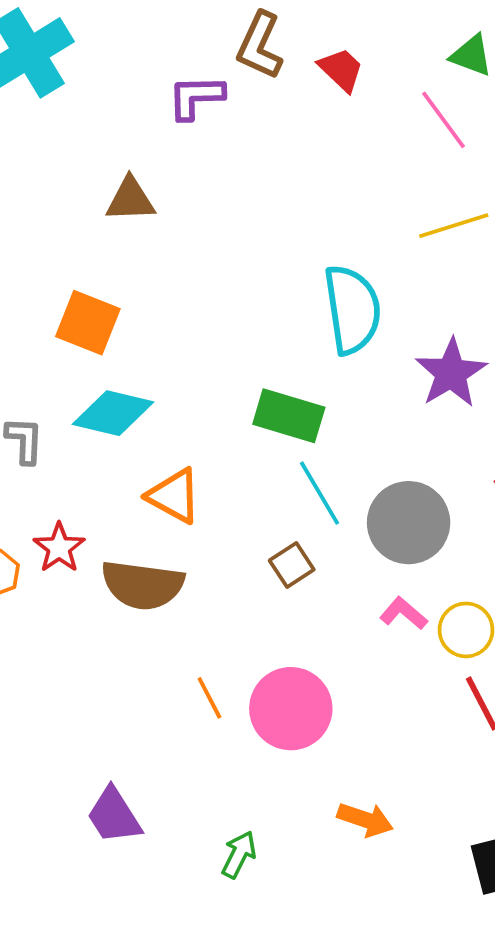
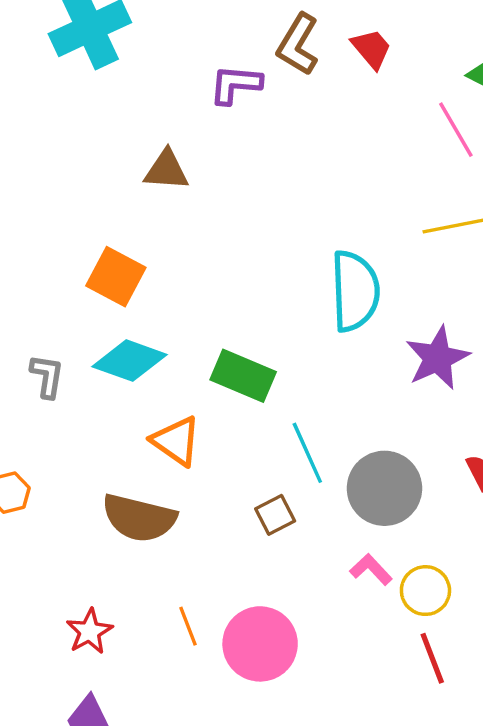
red trapezoid: (341, 70) -> (371, 49), moved
green rectangle: (289, 416) -> (243, 376), moved
red star: (59, 548) -> (89, 631), moved

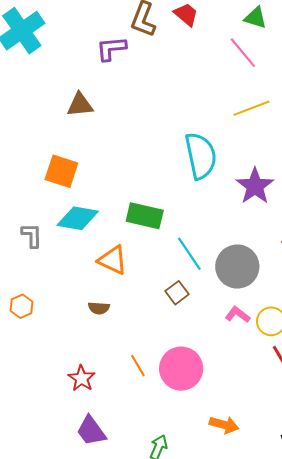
brown semicircle: (139, 518) -> (99, 308), size x0.5

